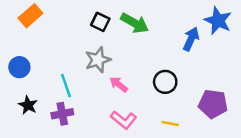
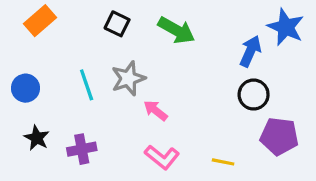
black square: (100, 22) -> (117, 24), moved
black circle: (165, 82) -> (254, 95), moved
cyan line: (66, 86) -> (87, 85), moved

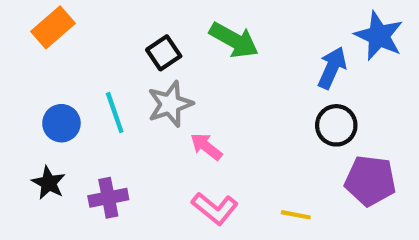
black square: (117, 24) -> (164, 53), moved, turned 30
blue circle: (26, 88) -> (61, 123), moved

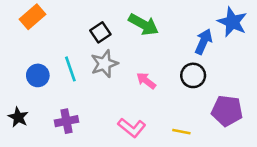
black circle: (336, 125) -> (193, 75), moved
pink arrow: (206, 147) -> (146, 81), moved
black star: (49, 183) -> (18, 117), moved

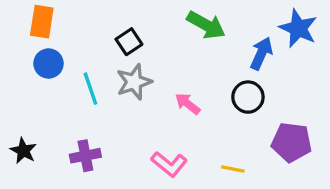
orange rectangle: (33, 17) -> (42, 22), turned -40
green arrow: (144, 25) -> (206, 25), moved
blue circle: (38, 75) -> (49, 63), moved

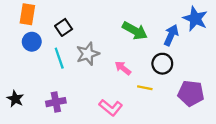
green arrow: (206, 25) -> (135, 31), moved
black square: (129, 42) -> (64, 27), moved
yellow line: (233, 169) -> (145, 88), moved

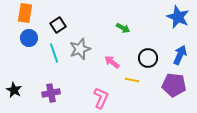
green arrow: (135, 31) -> (123, 28), size x0.6
blue arrow: (171, 35) -> (180, 55), moved
pink L-shape: (111, 108) -> (101, 98), turned -105

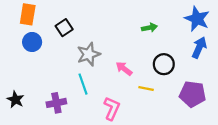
green arrow: (123, 28) -> (149, 28), moved, turned -40
cyan line: (54, 53) -> (83, 84), moved
blue arrow: (180, 55) -> (199, 48), moved

